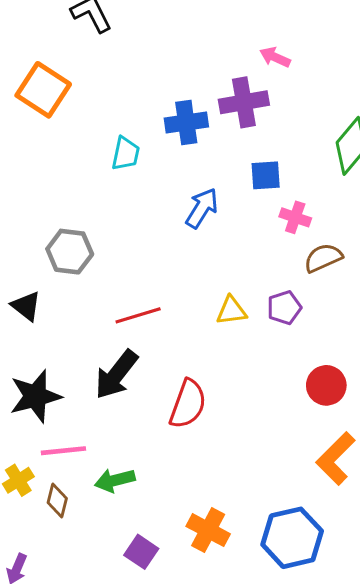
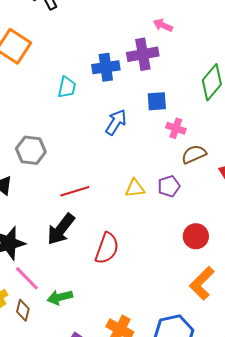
pink line: (63, 451) -> (27, 278), turned 52

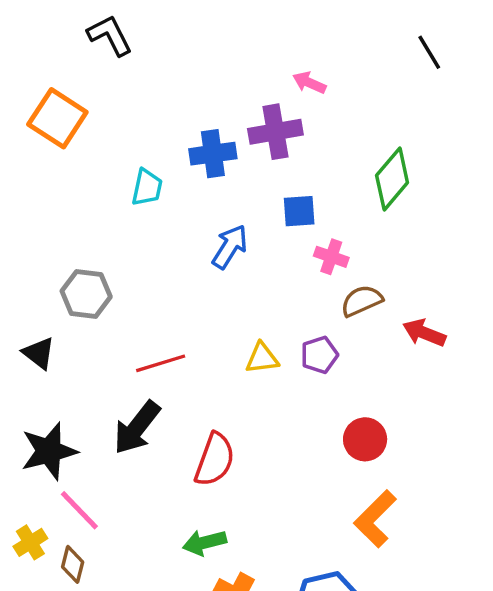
green arrow: (60, 297) -> (204, 542), moved

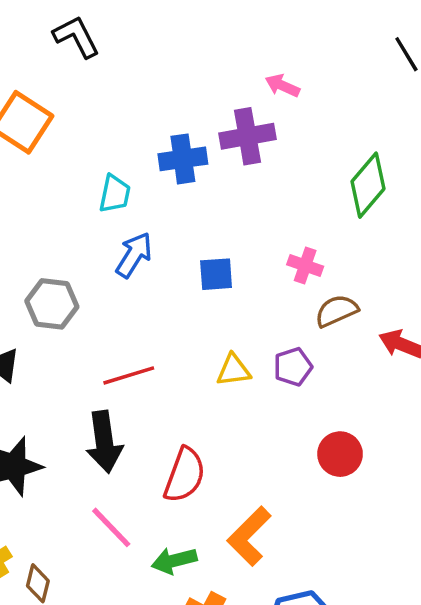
blue square: (299, 211) -> (216, 274), moved
blue arrow: (230, 247) -> (134, 255), moved
black arrow: (137, 428) -> (104, 442), turned -46
pink line: (79, 510) -> (111, 527), moved
orange L-shape: (375, 519) -> (249, 536), moved

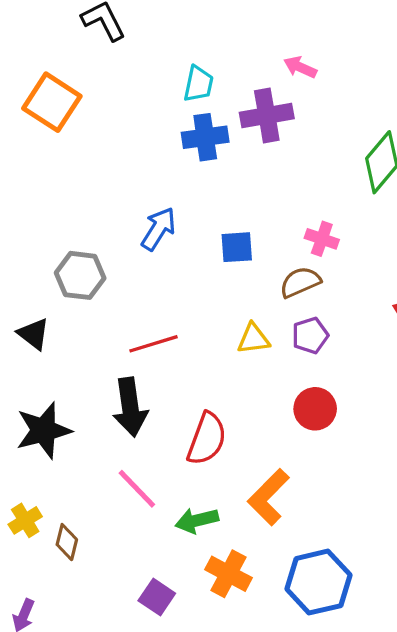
cyan trapezoid: (115, 194) -> (198, 84), moved
brown semicircle: (337, 311) -> (300, 282), moved
red circle: (340, 454) -> (315, 409), moved

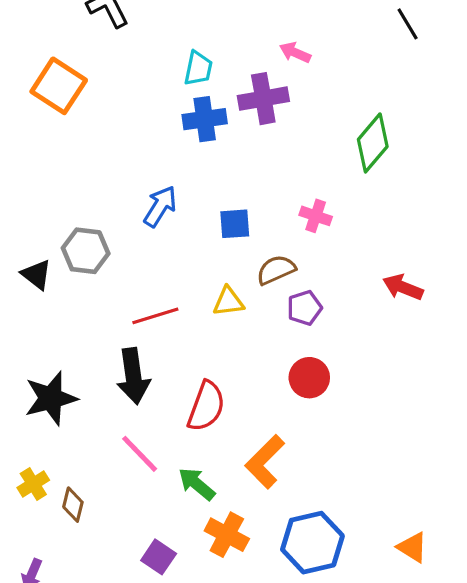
brown semicircle: (300, 282) -> (276, 270), moved
black triangle: (34, 334) -> (36, 275), moved
yellow triangle: (253, 339) -> (228, 302), moved
green arrow: (197, 520) -> (197, 484), turned 54

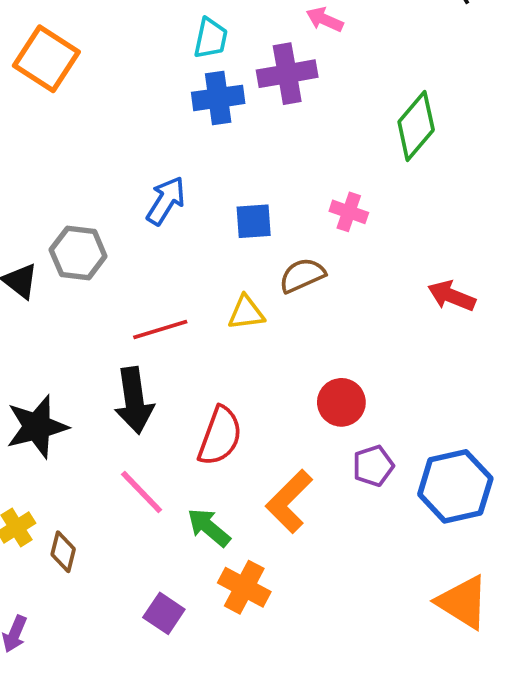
purple pentagon: (305, 308) -> (373, 466), moved
blue hexagon: (312, 543) -> (455, 486), moved
orange triangle: (412, 547) -> (463, 602), size x1.5

